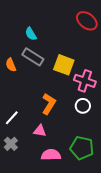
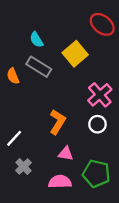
yellow square: (64, 65) -> (75, 54), moved, turned 30
pink cross: (85, 81) -> (100, 95), turned 30
pink triangle: (40, 131) -> (66, 154), moved
gray cross: (11, 144) -> (23, 166), moved

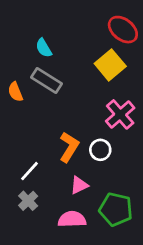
yellow square: (75, 54) -> (110, 65), moved
white circle: (97, 124) -> (100, 150), moved
white line: (14, 138) -> (30, 171), moved
pink triangle: (66, 154) -> (79, 185), turned -35

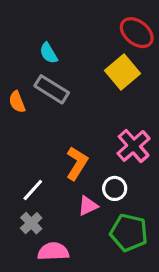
pink cross: (120, 114) -> (134, 146), moved
white circle: (100, 150) -> (115, 188), moved
pink semicircle: (72, 219) -> (53, 251), moved

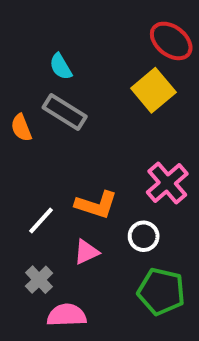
orange L-shape: (77, 163) -> (96, 205), turned 76
white line: (33, 190) -> (41, 220), moved
pink triangle: (88, 206) -> (86, 252), moved

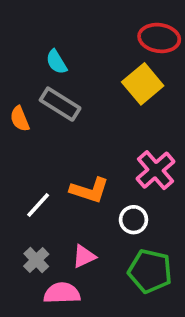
red ellipse: (171, 41) -> (159, 38), turned -30
pink triangle: (86, 252) -> (84, 256), moved

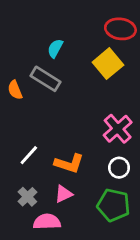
cyan semicircle: (56, 62) -> (55, 48), moved, turned 60
orange L-shape: (89, 190) -> (69, 163), moved
white circle: (133, 220) -> (119, 168), moved

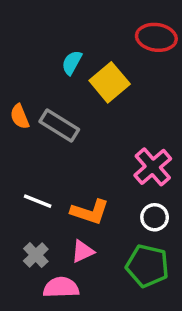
yellow square: (108, 64) -> (110, 82), moved
gray rectangle: (45, 79) -> (59, 126), moved
white line: (29, 155) -> (38, 201), turned 70

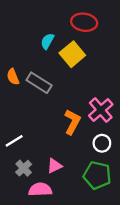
red ellipse: (156, 37) -> (84, 22), moved
white line: (38, 201) -> (14, 141), moved, turned -54
orange L-shape: (90, 212) -> (72, 122), moved, turned -80

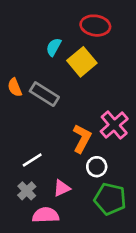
white line: (14, 141) -> (32, 160), moved
white circle: (102, 143) -> (97, 167), moved

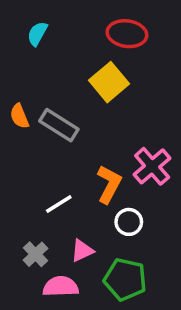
cyan semicircle: (54, 47) -> (37, 34), moved
white line: (32, 160) -> (59, 204), moved
green pentagon: (110, 199) -> (125, 279), moved

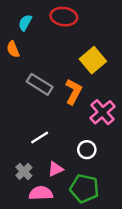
red ellipse: (127, 34) -> (64, 17), moved
yellow square: (109, 82) -> (93, 60), moved
orange semicircle: (19, 116) -> (13, 49), moved
orange L-shape: (109, 184) -> (74, 92), moved

